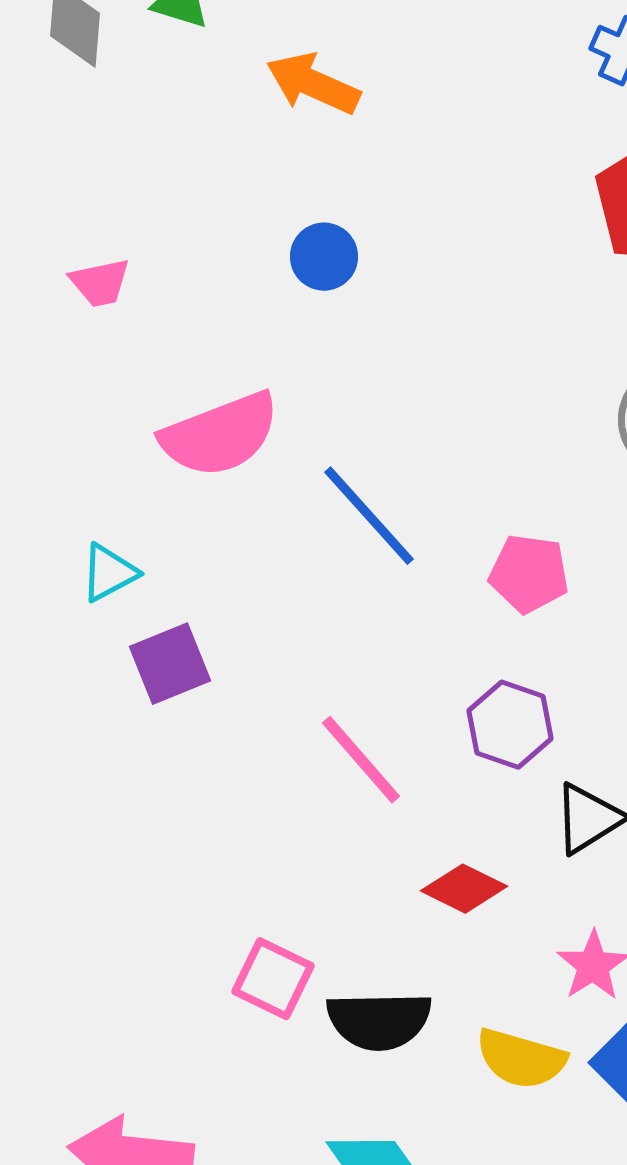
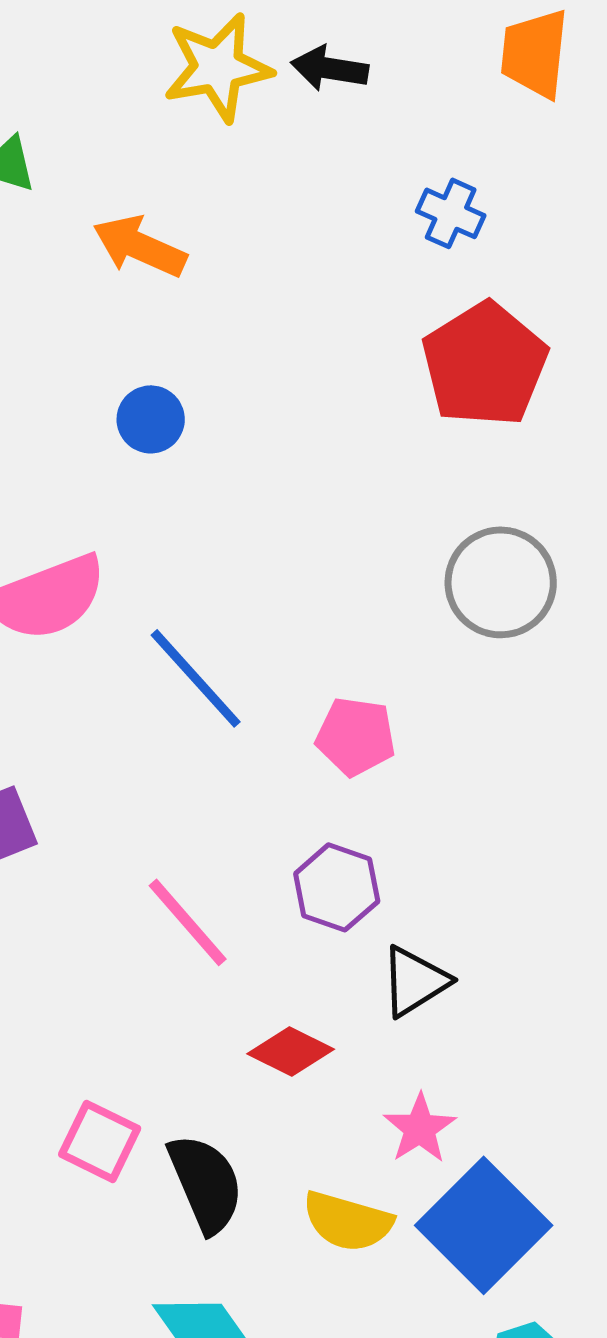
black semicircle: (379, 1021) -> (206, 1183), turned -112

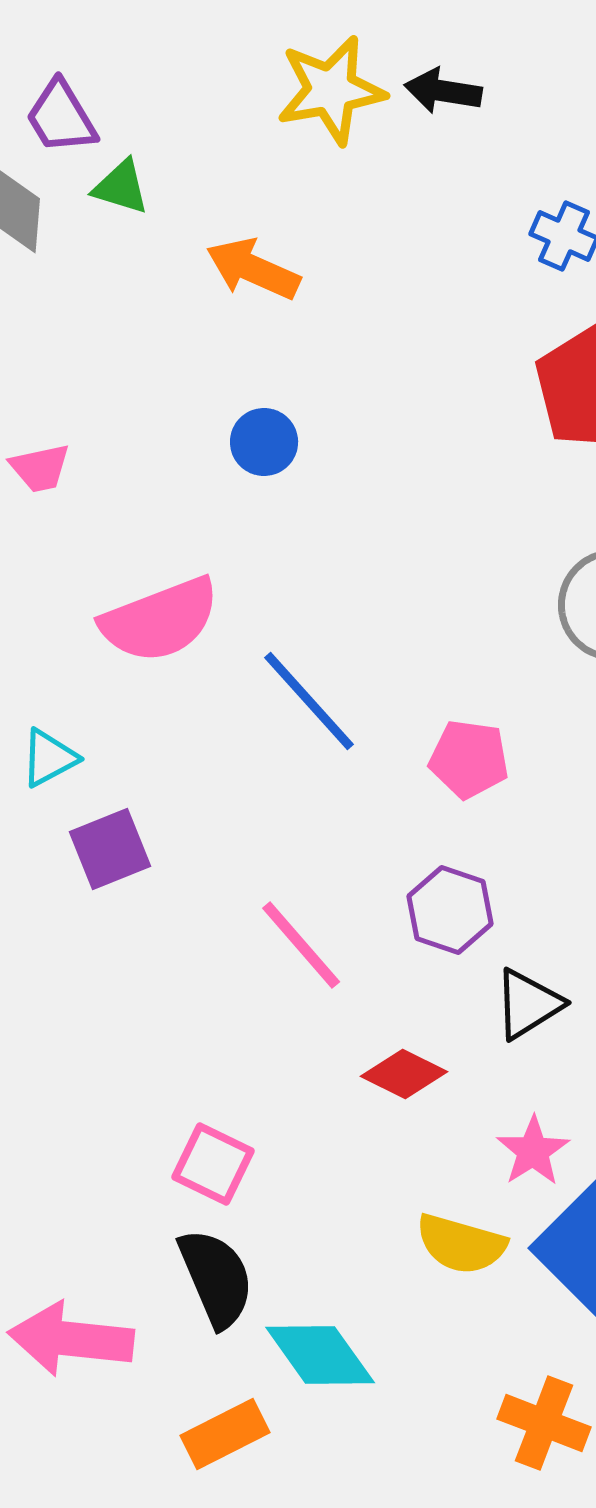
black semicircle: (206, 1183) -> (216, 1278), moved

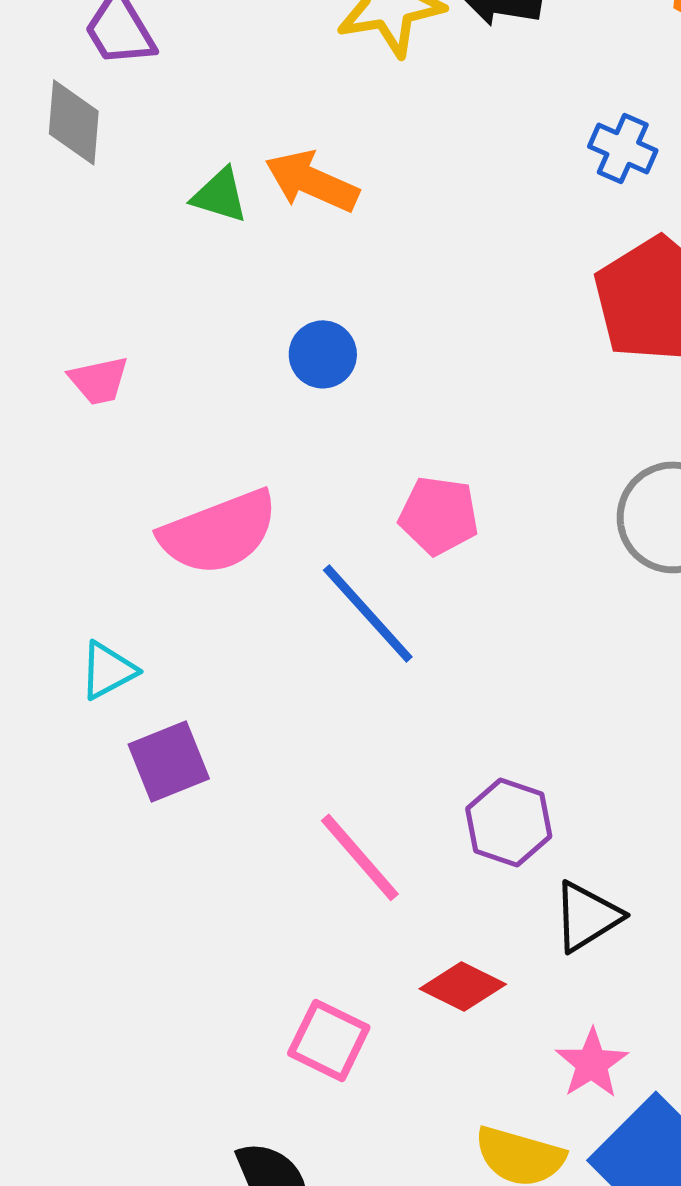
green triangle: (121, 187) -> (220, 195), moved
pink pentagon: (469, 759) -> (439, 515), moved
pink square: (213, 1164) -> (329, 1040), moved

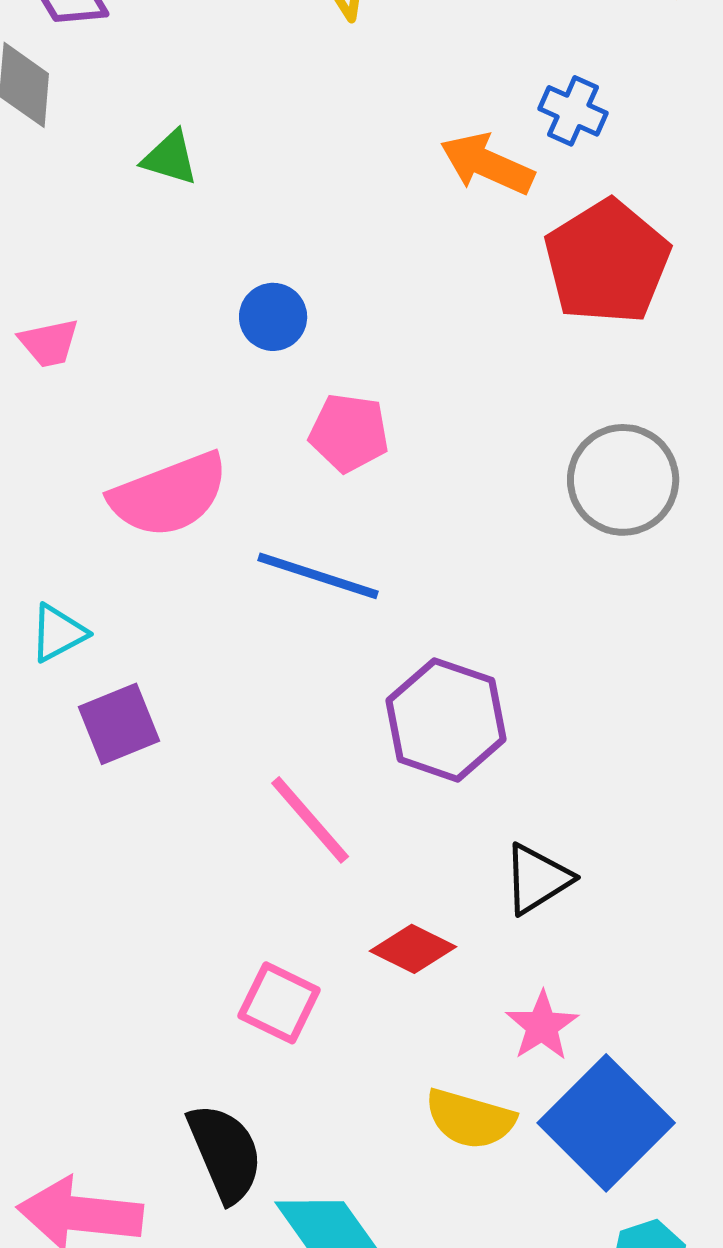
orange arrow: (312, 181) -> (487, 164), moved
pink pentagon: (439, 515) -> (349, 433), moved
blue line: (368, 613) -> (318, 576), turned -30
purple hexagon: (509, 822) -> (446, 720), moved, size x1.4

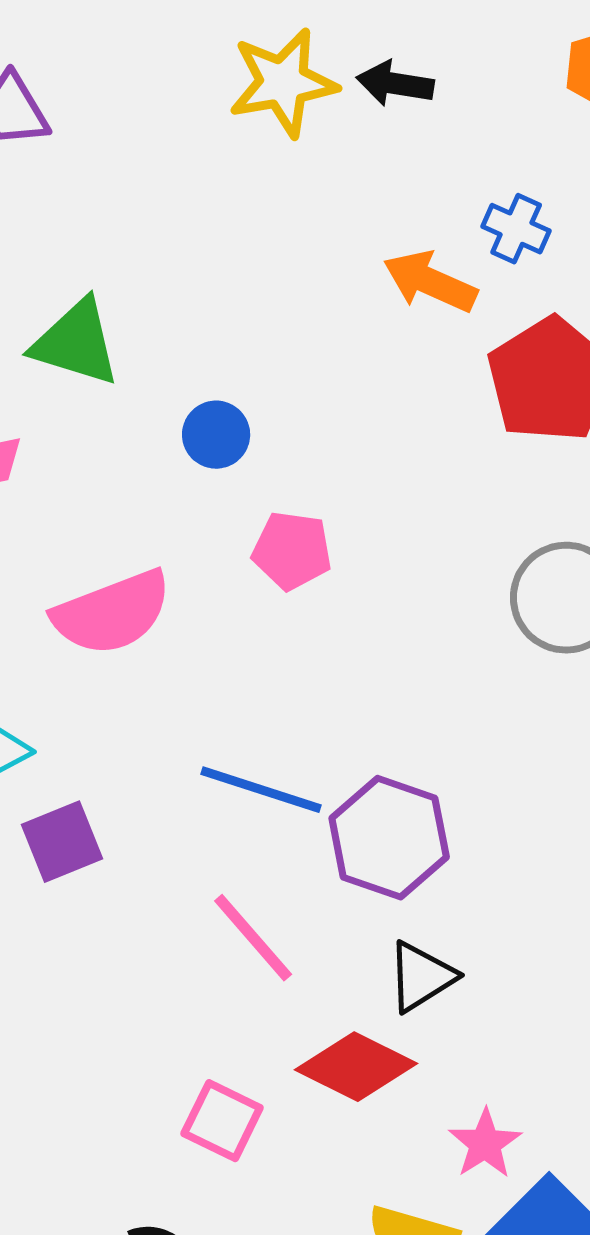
green triangle: (170, 158) -> (76, 343), moved, size x1.6
blue line: (318, 576) -> (261, 790), moved
black triangle: (537, 879) -> (421, 977), moved
red diamond: (413, 949) -> (356, 1067), size x1.4

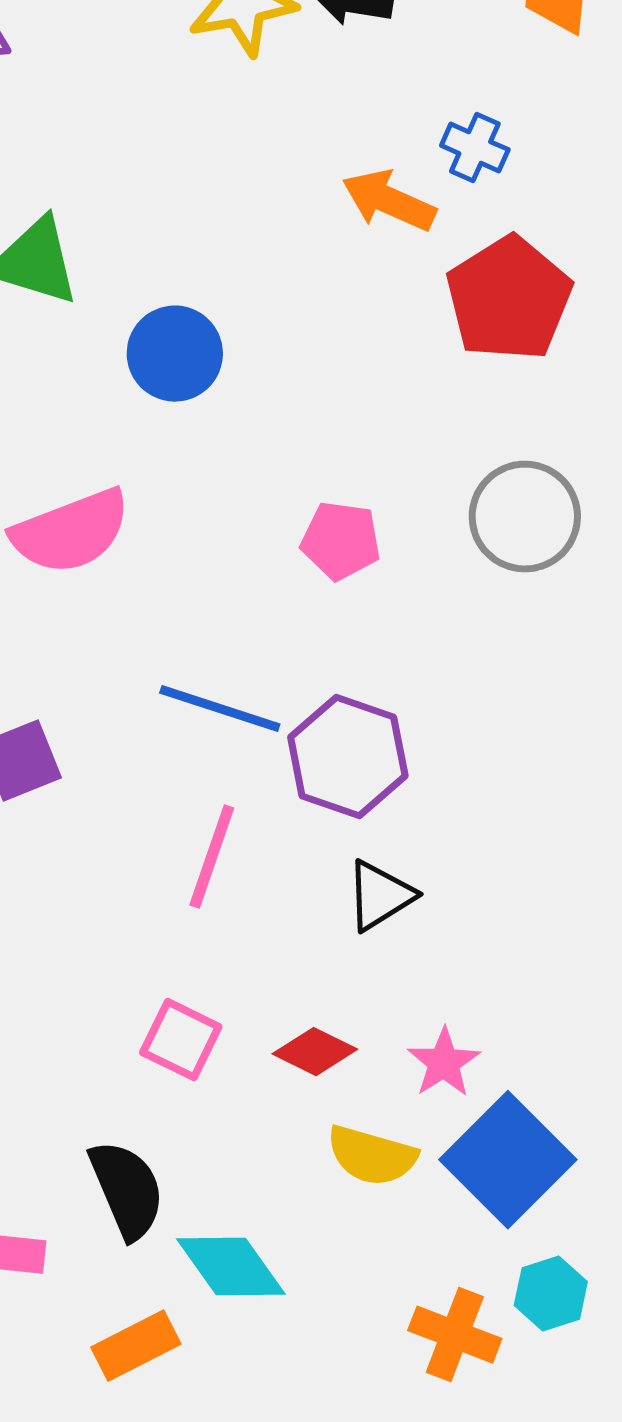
blue circle: (216, 435) -> (175, 354), size x1.4
pink pentagon: (292, 551) -> (341, 541), moved
pink line: (253, 938) -> (212, 857), turned 60
red diamond: (356, 1067) -> (315, 1052), moved, size x0.7

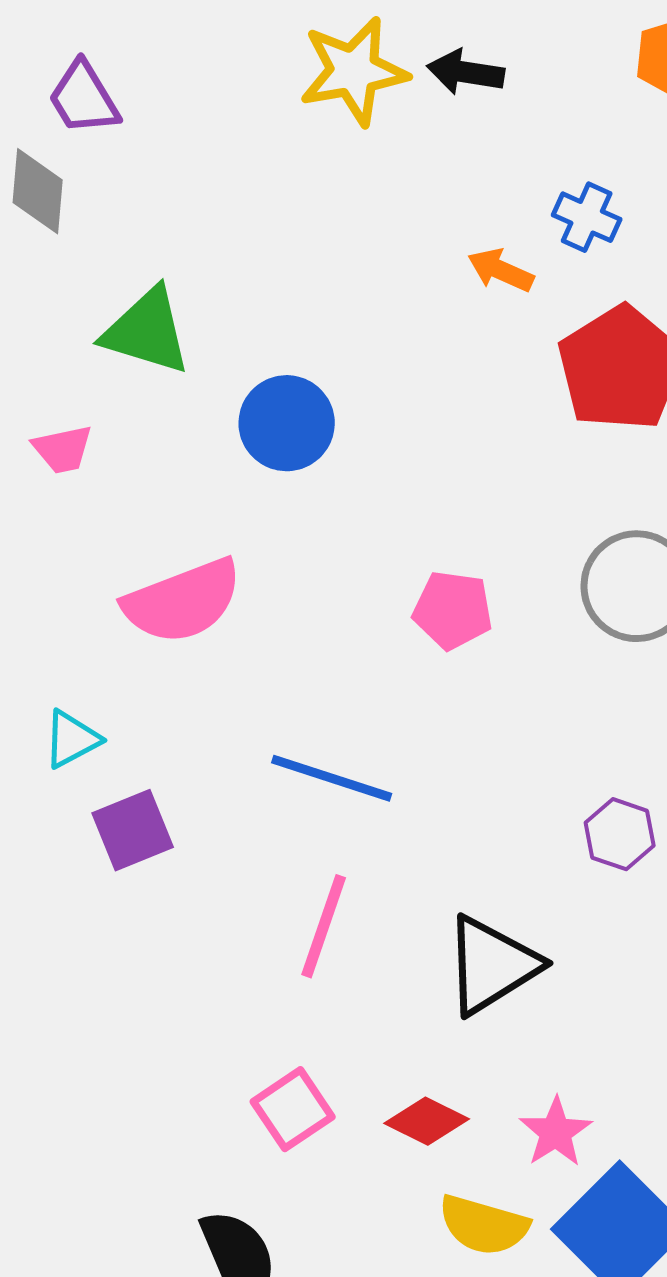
orange arrow: (389, 201) -> (501, 270), size x0.7
purple hexagon: (348, 757) -> (620, 834), moved, size x0.6
black triangle: (380, 896) -> (492, 965), size x1.4
pink square: (181, 1040) -> (293, 1109), turned 30

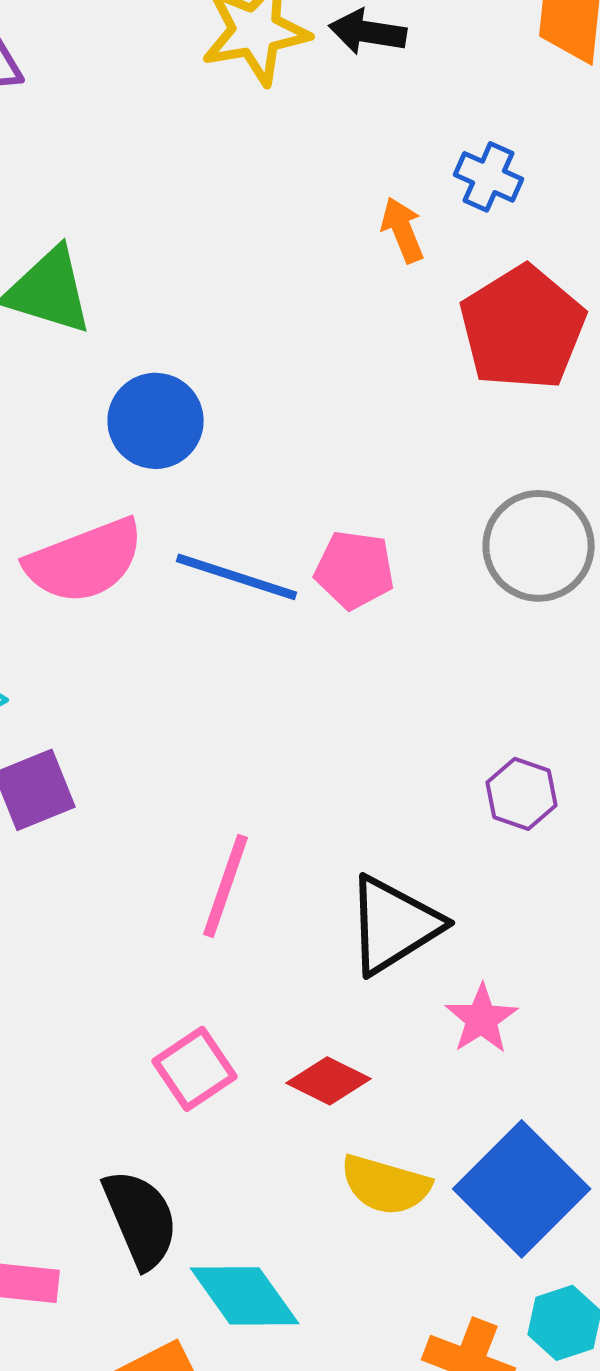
orange arrow: (501, 270) -> (403, 230), turned 44
blue circle: (287, 423) -> (156, 421), moved
blue line: (332, 778) -> (237, 577), moved
pink star: (556, 1132) -> (482, 1019), moved

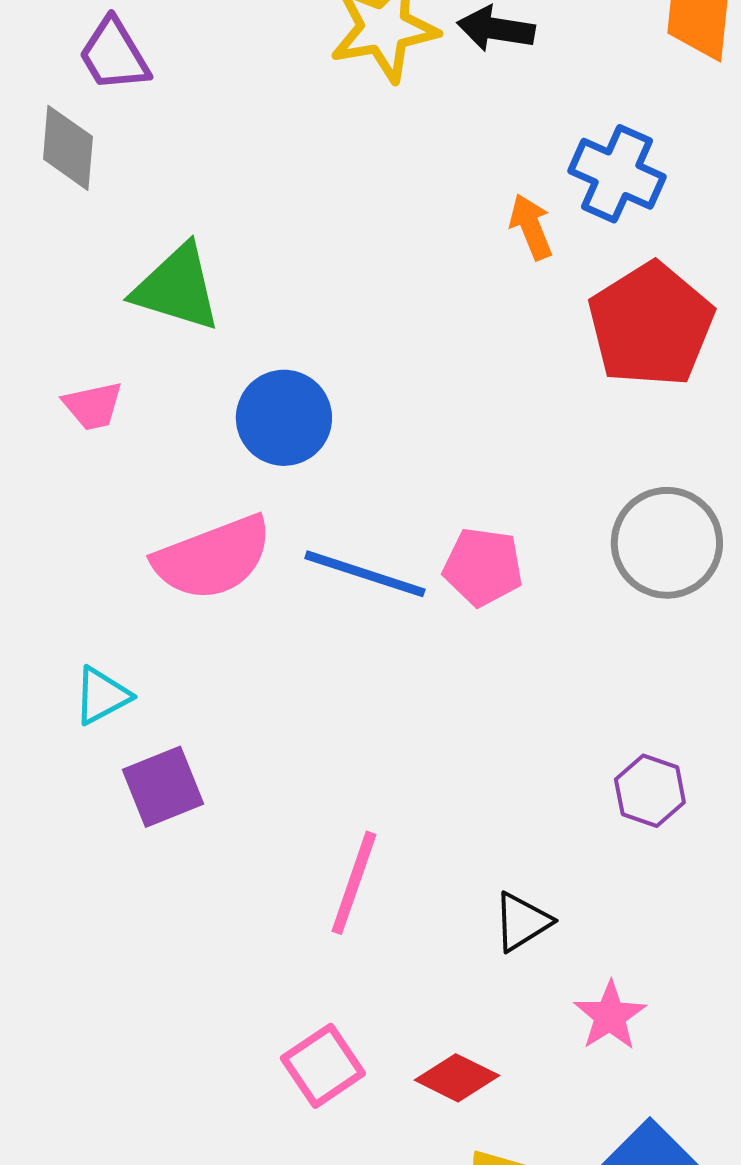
blue cross: (489, 177) -> (617, 174), size x1.4
black triangle: (394, 925) -> (522, 922), size x0.6

